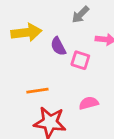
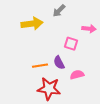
gray arrow: (80, 15) -> (59, 11), moved
purple semicircle: (58, 46) -> (59, 63), moved

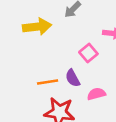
pink square: (71, 44) -> (88, 53), turned 32

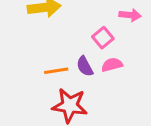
pink semicircle: (96, 94) -> (112, 65), moved

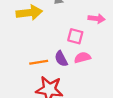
pink square: (103, 38) -> (75, 36), turned -35

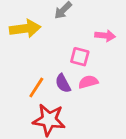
orange line: (39, 62) -> (36, 88), turned -48

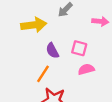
pink arrow: (105, 36) -> (100, 21), moved
purple semicircle: (63, 83) -> (52, 51), moved

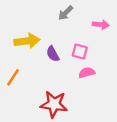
yellow arrow: (34, 25) -> (27, 41), moved
orange line: (43, 74) -> (13, 77), moved

